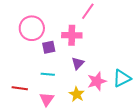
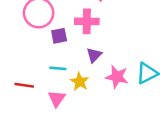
pink star: (97, 81) -> (117, 77), turned 30
yellow star: (77, 94) -> (80, 82), moved

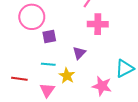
pink cross: (87, 21) -> (98, 24), moved
pink star: (117, 77) -> (102, 86), moved

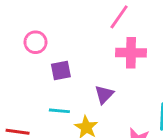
pink circle: (32, 17) -> (36, 42), size x0.6

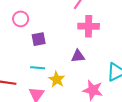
purple triangle: (104, 94) -> (78, 56), moved, turned 40

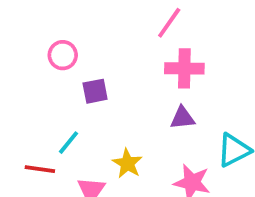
purple triangle: (78, 56) -> (182, 118), moved
cyan line: (38, 68) -> (68, 143), moved, turned -56

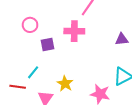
pink cross: (184, 68) -> (74, 31), moved
purple triangle: (182, 118) -> (122, 39), moved

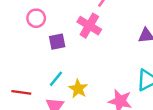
pink cross: (74, 31) -> (89, 26), turned 30
cyan line: (33, 72) -> (56, 79), moved

